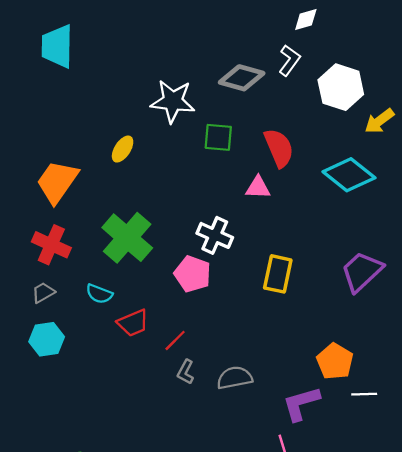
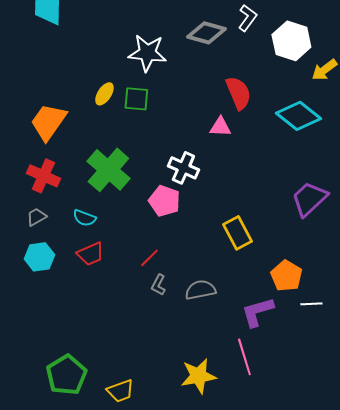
green square: (218, 137) -> (136, 99), moved
yellow rectangle: (278, 274) -> (237, 233), moved, turned -40
red trapezoid: (133, 323) -> (90, 254), moved

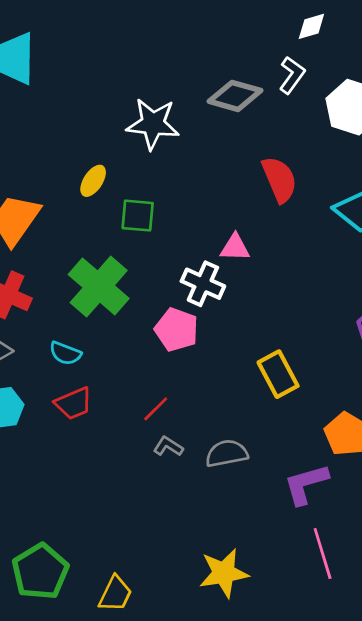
green square: (136, 99) -> (138, 216), moved
pink triangle: (220, 127) -> (235, 248), moved
gray L-shape: (158, 285) -> (168, 446), turned 95
pink line: (244, 357) -> (323, 554), moved
yellow trapezoid: (120, 391) -> (115, 594), turned -44

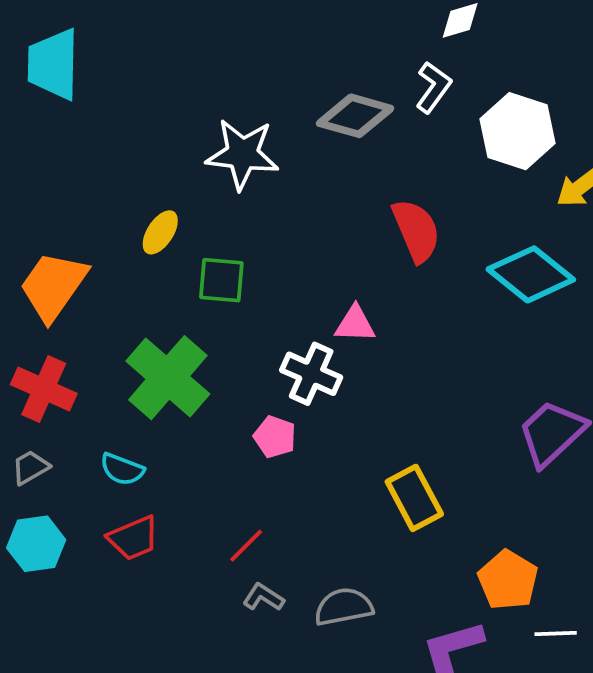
pink pentagon: (177, 330) -> (275, 437), size x0.7

